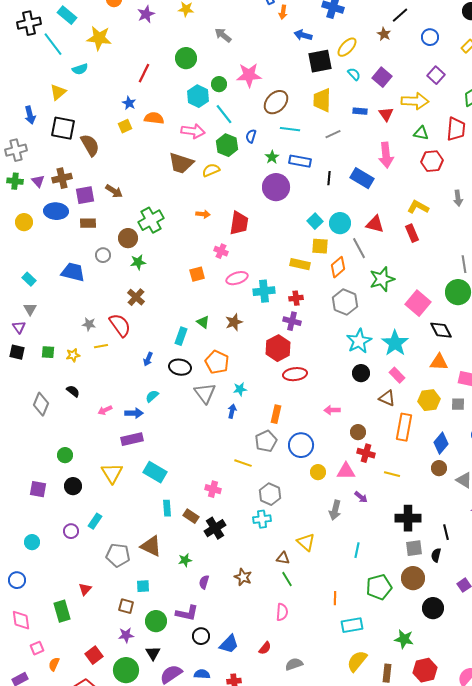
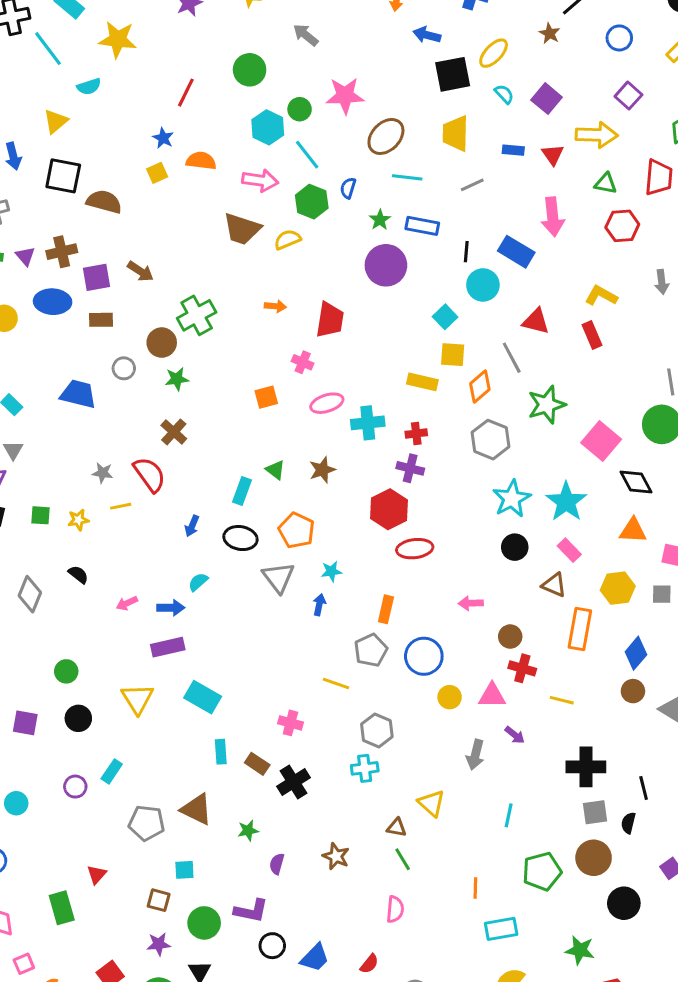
brown semicircle: (90, 145) -> (104, 202), turned -45
cyan circle: (340, 223) -> (483, 285), moved

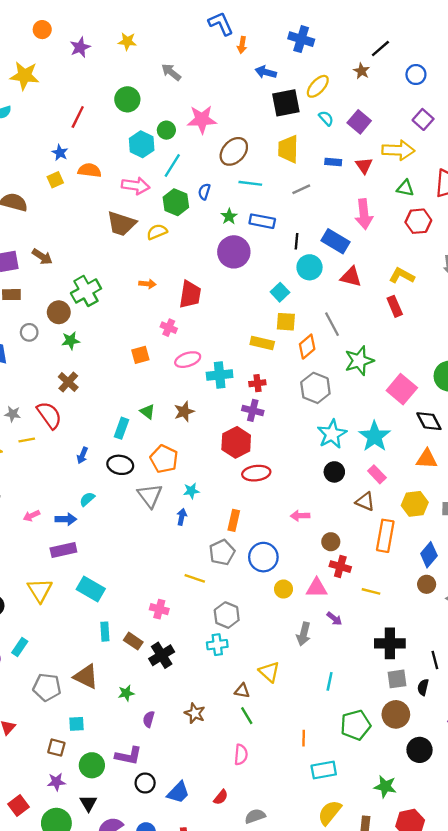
cyan line: (307, 155) -> (172, 166), turned 70
red triangle: (536, 321) -> (351, 277), moved

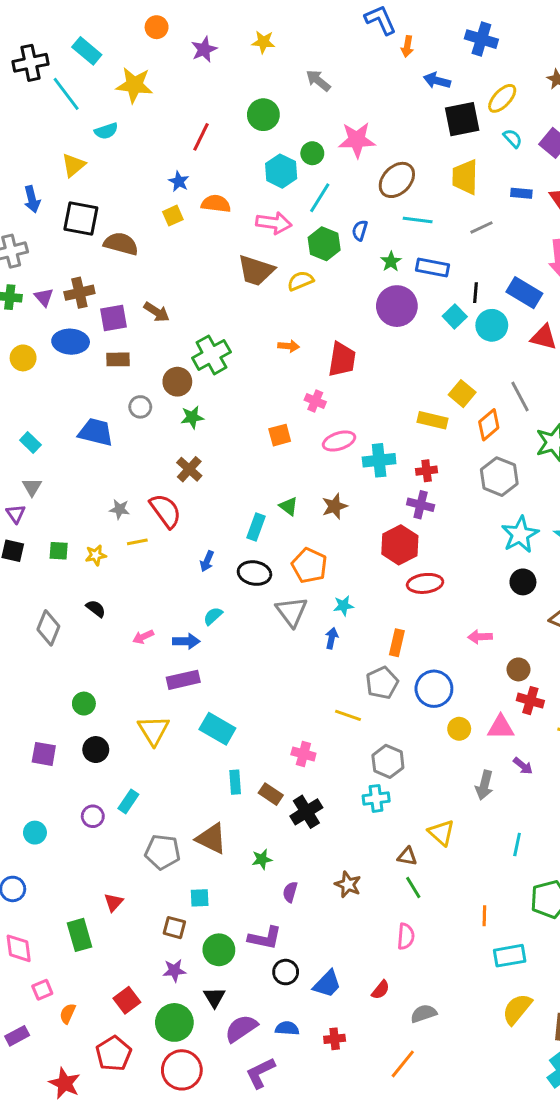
cyan square: (280, 292) -> (455, 316), moved
yellow square: (286, 322) -> (462, 394), turned 36

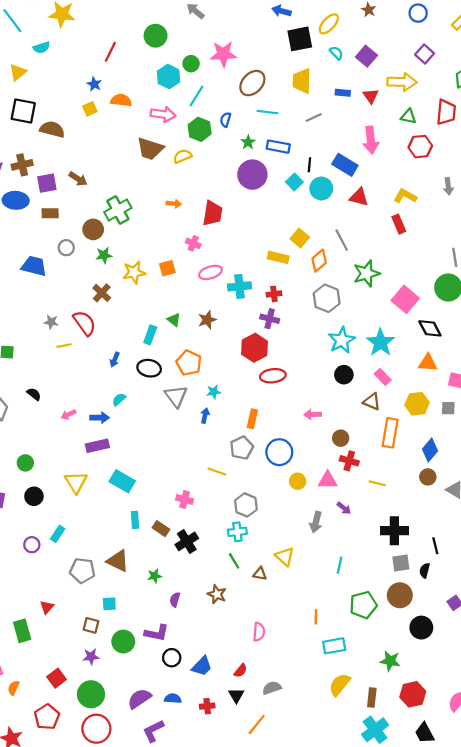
yellow star: (96, 555) -> (134, 272), moved, size x1.5
green line: (413, 887) -> (234, 561), moved
black triangle: (214, 997) -> (236, 695), moved

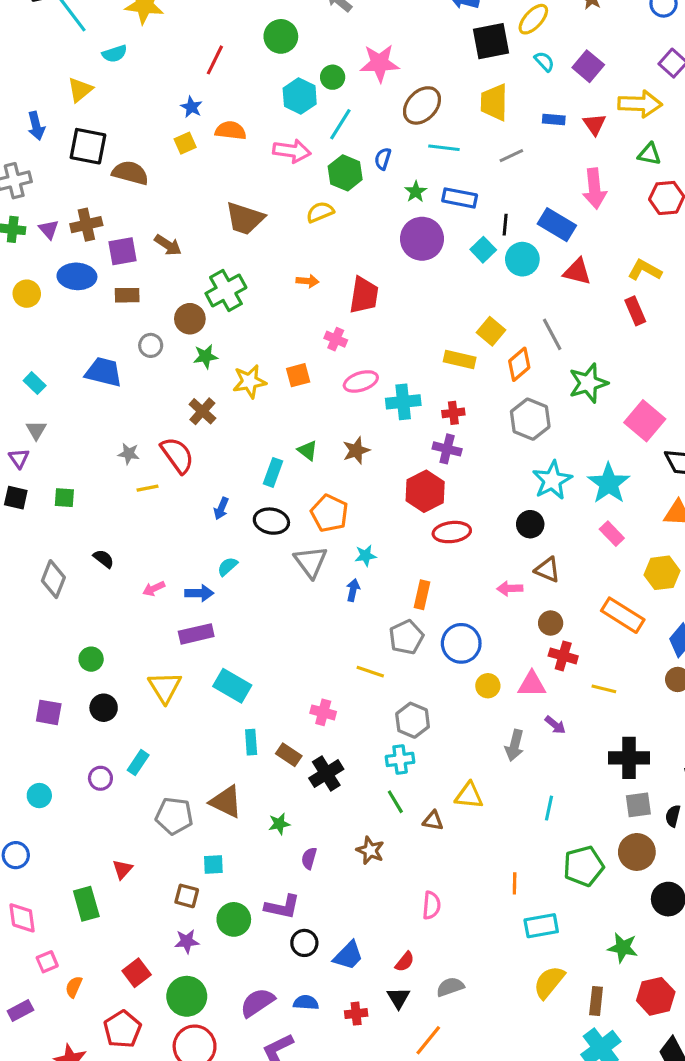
brown trapezoid: (150, 149) -> (245, 218), moved
black circle: (344, 375) -> (530, 524), moved
brown triangle: (372, 402) -> (547, 570), moved
orange rectangle: (390, 433) -> (623, 615), turned -68
yellow triangle: (285, 557) -> (469, 796), turned -36

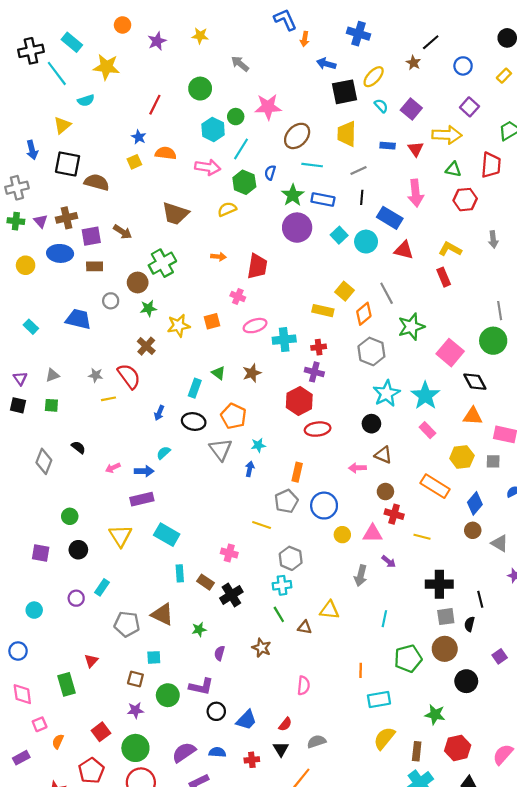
green star: (416, 192) -> (293, 195), size x1.5
black line: (505, 225) -> (362, 197), moved
gray triangle: (36, 430) -> (52, 375), moved, turned 40

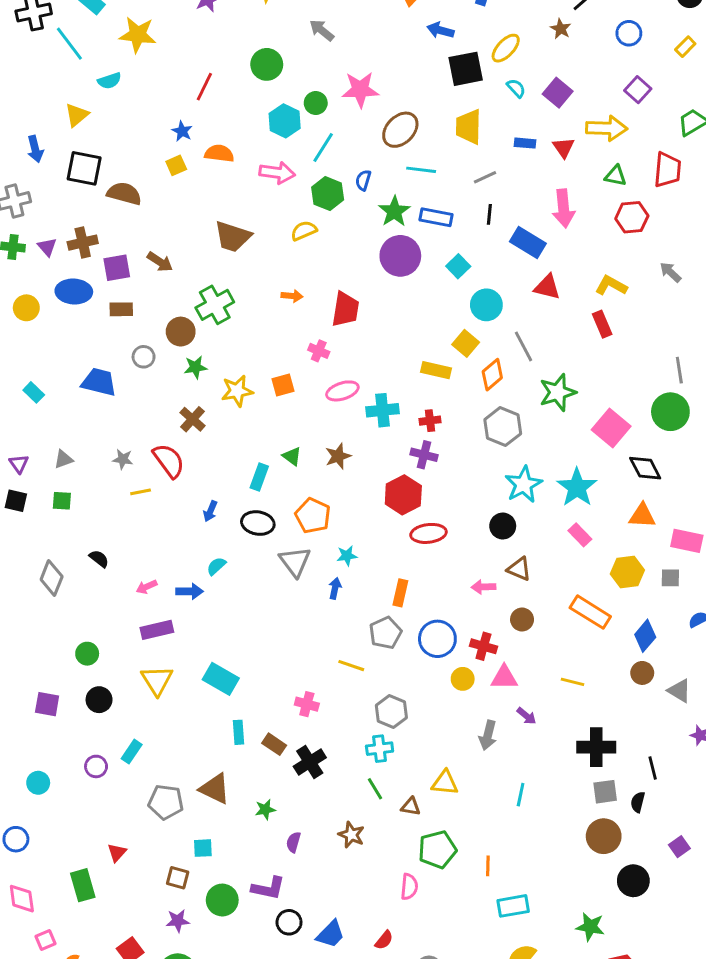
gray arrow: (493, 239) -> (670, 272), turned 140
cyan circle: (366, 242) -> (486, 305), moved
purple rectangle: (142, 499) -> (157, 630), moved
red cross: (394, 514) -> (483, 646), moved
green pentagon: (408, 659) -> (437, 850), moved

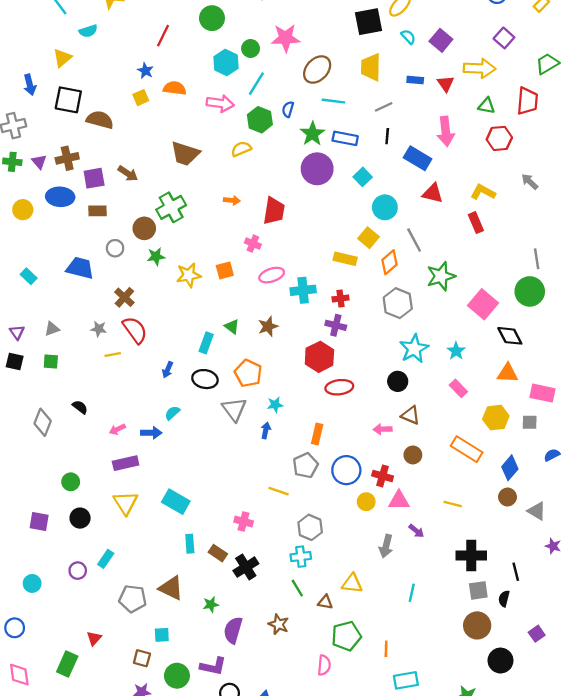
brown cross: (193, 419) -> (124, 297), moved
cyan star: (577, 487) -> (456, 351), size x0.6
purple semicircle: (293, 842) -> (233, 630), size x1.6
green rectangle: (83, 885) -> (67, 664), turned 40

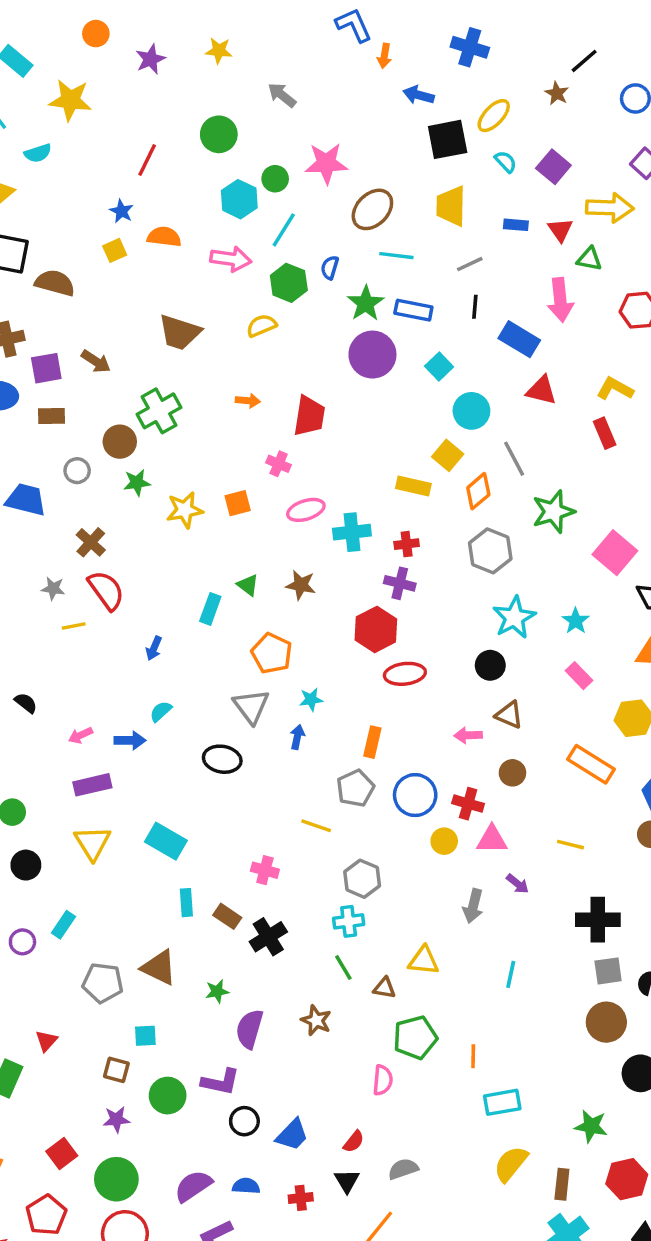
green triangle: (486, 106) -> (589, 259), moved
brown star: (268, 326) -> (301, 585), turned 30
black ellipse: (205, 379) -> (222, 759), moved

